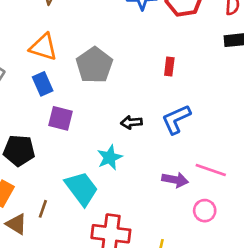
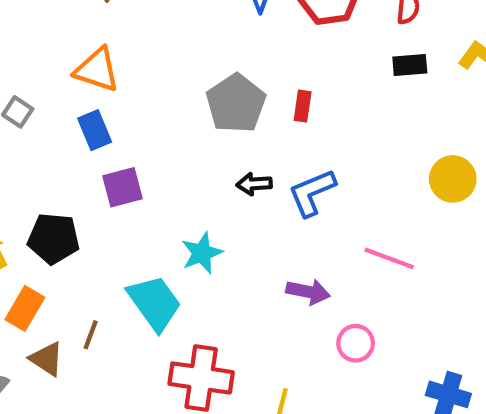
gray pentagon: (94, 65) -> (236, 103), moved
purple square: (60, 118) -> (122, 187), turned -30
black arrow: (131, 122) -> (254, 184), moved
pink line: (211, 170) -> (389, 258), moved

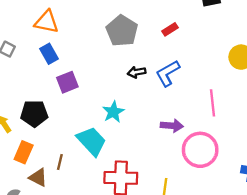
red rectangle: (303, 106) -> (170, 29), moved, turned 56
pink line: (389, 258) -> (213, 103), turned 70
pink circle: (356, 343) -> (200, 150), size x1.8

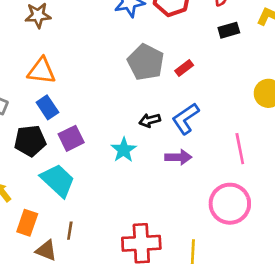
gray pentagon: (122, 31) -> (146, 62), moved
cyan star: (113, 112) -> (124, 150), moved
black pentagon: (34, 114) -> (30, 141), moved
purple arrow: (172, 126) -> (178, 157), moved
cyan trapezoid: (92, 141) -> (58, 180), moved

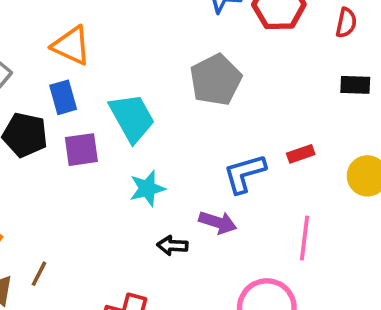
black rectangle: (229, 30) -> (355, 85), moved
red rectangle: (184, 68) -> (301, 154), moved
black arrow: (150, 120) -> (172, 246), moved
cyan trapezoid: (58, 180) -> (132, 118), moved

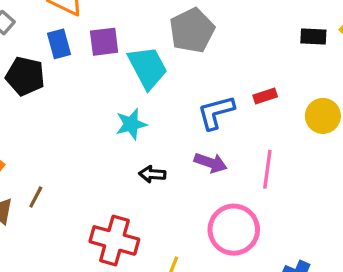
cyan trapezoid: (132, 118) -> (148, 67), moved
purple square: (81, 150) -> (104, 42), moved
purple arrow: (218, 222) -> (211, 163), moved

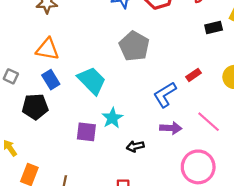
purple square: (104, 42) -> (86, 132), moved, turned 30
cyan trapezoid: (148, 67) -> (92, 81), moved
pink line: (267, 169) -> (209, 122), turned -40

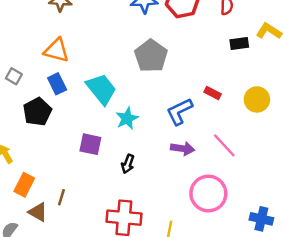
red rectangle: (193, 75) -> (213, 93), turned 56
black pentagon: (35, 107) -> (37, 112), turned -30
cyan star: (112, 118) -> (127, 118), moved
black arrow: (135, 146) -> (128, 164), moved, turned -63

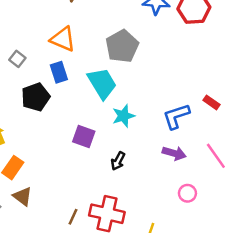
gray pentagon: (151, 56) -> (122, 46), moved
pink circle: (208, 194) -> (187, 193), moved, size x0.5
brown line: (61, 197) -> (73, 217), moved

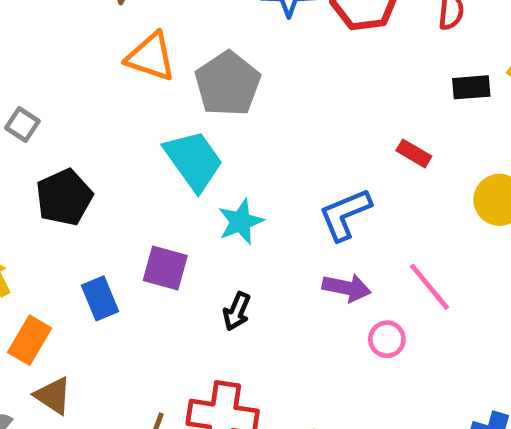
orange triangle: (63, 39) -> (151, 57), moved
blue rectangle: (59, 72) -> (100, 298), moved
red rectangle: (211, 102) -> (414, 153), moved
pink circle: (187, 193) -> (387, 339), moved

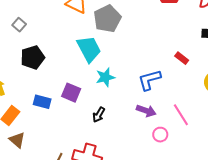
blue rectangle: (100, 298) -> (42, 102), turned -60

